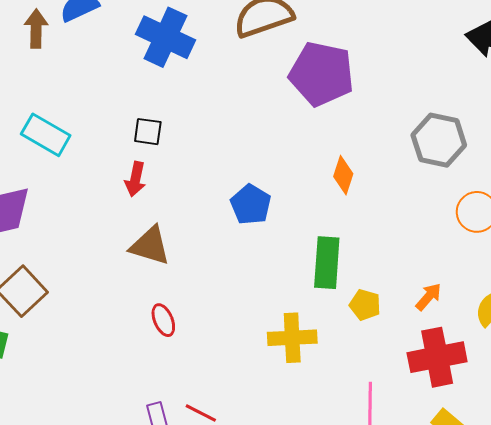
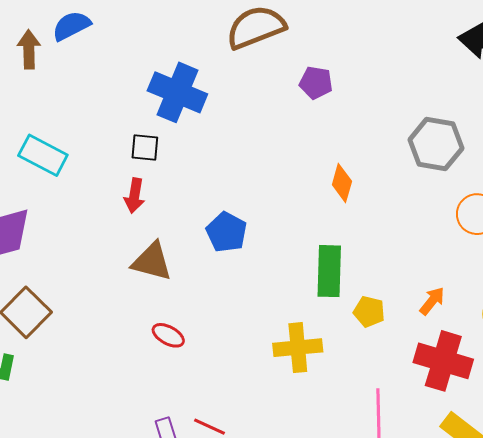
blue cross: (166, 37) -> (177, 92), moved
purple pentagon: (322, 74) -> (316, 83), size x0.5
blue pentagon: (251, 205) -> (226, 232), moved
red ellipse: (163, 320) -> (168, 335), turned -36
red cross: (437, 357) -> (443, 361), turned 30

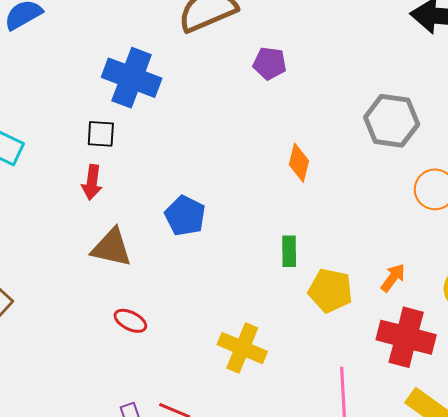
green rectangle: (329, 271) -> (289, 251), size x0.6
yellow pentagon: (369, 312) -> (330, 291), size x1.4
yellow cross: (298, 348) -> (242, 348), moved, turned 30

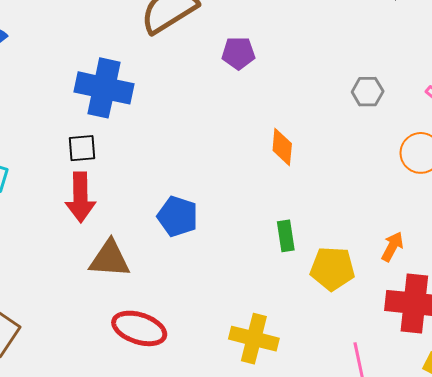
gray hexagon: (392, 121) -> (368, 92), size x0.6
red arrow: (92, 182) -> (80, 197), size x1.4
red ellipse: (130, 321) -> (139, 328), size x1.6

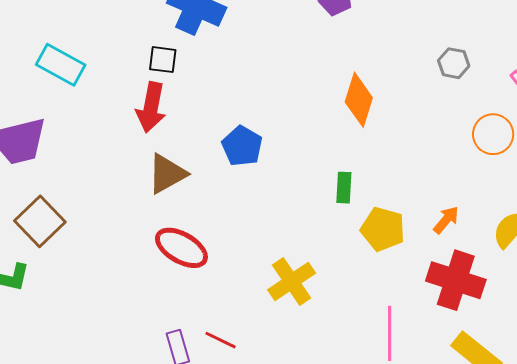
orange diamond: (282, 147) -> (359, 100), size x1.4
brown triangle: (110, 259) -> (167, 174), turned -45
yellow cross: (254, 339) -> (292, 281), turned 30

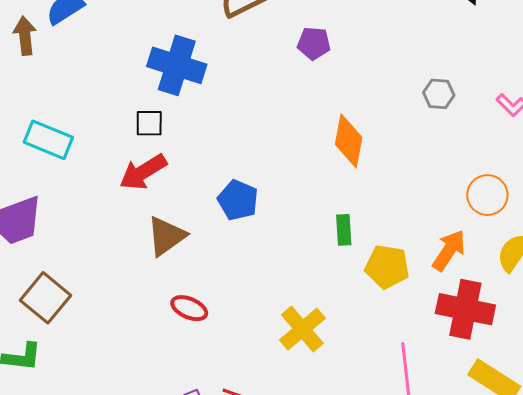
red arrow: (151, 107) -> (143, 172), turned 54
orange circle: (493, 134) -> (487, 195), moved
orange arrow: (446, 220) -> (449, 250), size x1.4
red ellipse: (181, 248) -> (189, 308), size x0.7

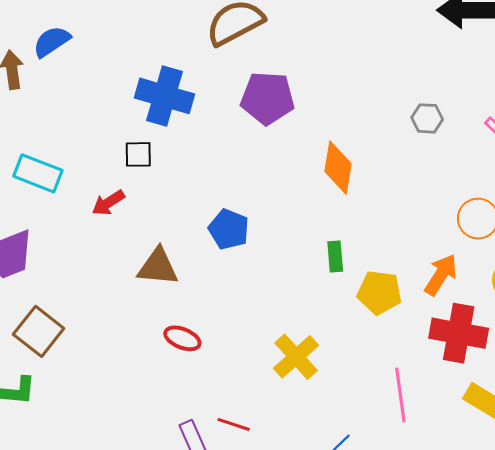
purple pentagon: (314, 43) -> (267, 98), moved, size x1.6
red arrow: (143, 172) -> (108, 203), moved, size x0.7
brown triangle: (166, 236) -> (158, 267), turned 42

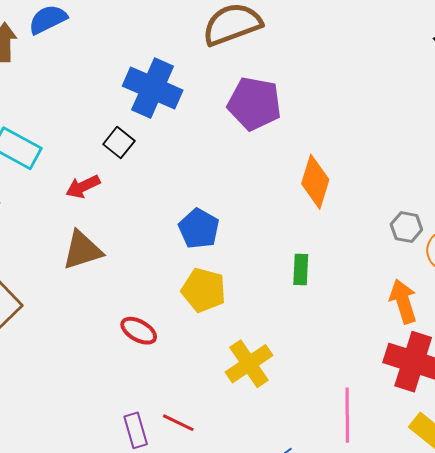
gray hexagon: (427, 118) -> (406, 227), moved
black square: (138, 154) -> (119, 143), turned 32
brown triangle: (158, 267) -> (82, 250), moved, turned -30
orange arrow: (441, 275) -> (403, 301), turned -57
yellow pentagon: (379, 292) -> (204, 290), moved

